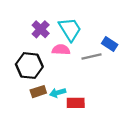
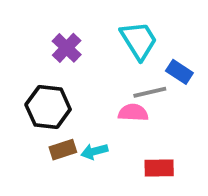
cyan trapezoid: (70, 29) -> (139, 40), moved
pink semicircle: (61, 50) -> (133, 113), moved
red rectangle: (76, 103) -> (159, 168), moved

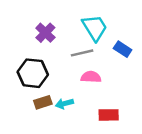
gray line: (150, 92) -> (82, 53), moved

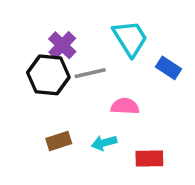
gray line: (82, 53) -> (90, 73), moved
black hexagon: (33, 73) -> (48, 75), moved
cyan arrow: (64, 104) -> (104, 143), moved

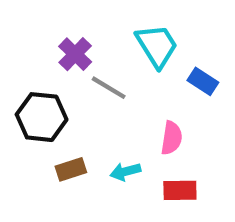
gray line: (90, 73) -> (109, 88), turned 44
black hexagon: (48, 75) -> (42, 117), moved
pink semicircle: (125, 106) -> (172, 138), moved, turned 96

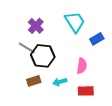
blue rectangle: (203, 81) -> (97, 39), turned -64
gray line: (109, 88) -> (27, 48), moved
black hexagon: (42, 117) -> (43, 56), moved

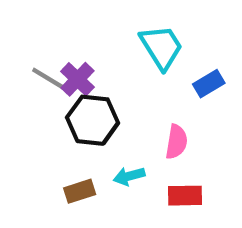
purple cross: (36, 26) -> (77, 79), moved
gray line: (27, 48) -> (49, 79), moved
brown rectangle: (34, 81) -> (80, 191), moved

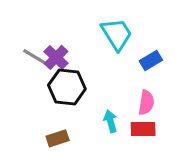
pink semicircle: (176, 142) -> (146, 103), moved
cyan arrow: (129, 176) -> (110, 121), moved, turned 90
red rectangle: (185, 196) -> (143, 129), moved

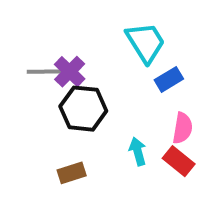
gray line: (36, 57) -> (44, 72), turned -32
blue rectangle: (151, 61) -> (169, 79), moved
red rectangle: (143, 129) -> (179, 161), turned 40

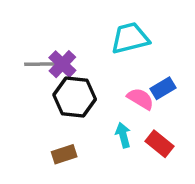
cyan trapezoid: (146, 42) -> (130, 38), turned -72
blue rectangle: (169, 79) -> (163, 88), moved
pink semicircle: (182, 128) -> (140, 99), moved, turned -68

